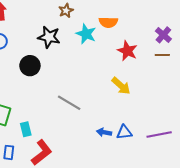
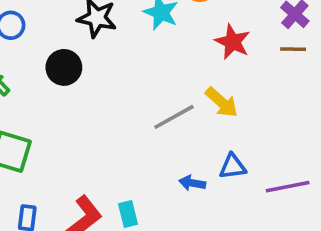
gray line: (69, 103) -> (174, 117), moved, turned -60
cyan rectangle: (26, 129) -> (128, 214), moved
blue triangle: (124, 132) -> (233, 166), moved

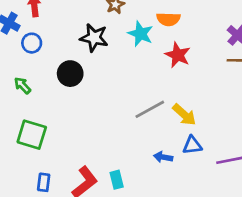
red star: (233, 42) -> (178, 55), moved
yellow arrow: (222, 102) -> (184, 115), moved

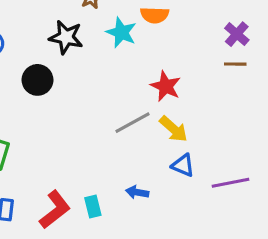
red star: (178, 55) -> (166, 86), moved
blue triangle: (192, 145) -> (183, 165), turned 30
blue arrow: (163, 157) -> (137, 192), moved

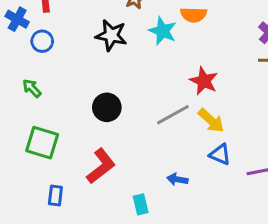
black circle: (38, 80) -> (107, 107), moved
cyan rectangle: (93, 206) -> (141, 204), moved
red L-shape: (55, 210) -> (101, 166), moved

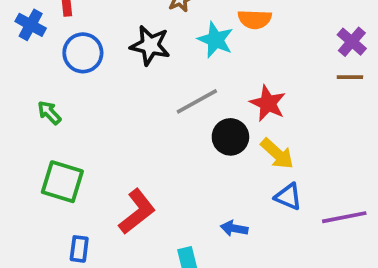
blue circle: (42, 41) -> (83, 53), moved, size x1.4
black circle: (107, 107) -> (230, 137), moved
gray line: (173, 115) -> (197, 101), moved

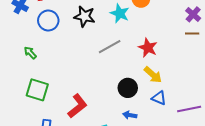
black circle: (230, 137) -> (128, 88), moved

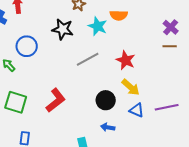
blue circle: (48, 21) -> (27, 46), moved
red L-shape: (77, 106) -> (56, 100), moved
purple line: (189, 109) -> (167, 107), moved

